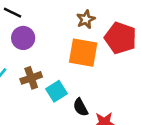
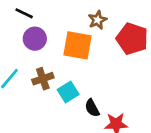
orange square: (83, 53) -> (77, 45), moved

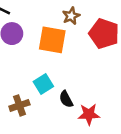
brown cross: (43, 79) -> (19, 105), moved

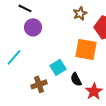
orange square: (52, 40) -> (86, 49), moved
red star: (89, 114) -> (94, 91), turned -30

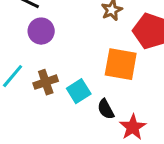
brown cross: (39, 84) -> (46, 82), moved

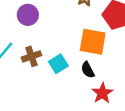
black semicircle: (106, 109) -> (88, 70), moved

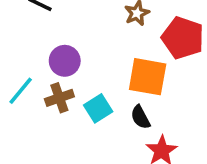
purple circle: (28, 15) -> (65, 61), moved

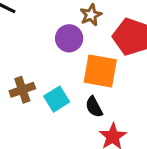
purple circle: (65, 61) -> (69, 38), moved

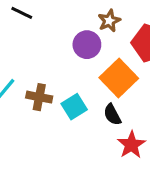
orange square: (100, 71) -> (119, 78), turned 36
brown cross: (22, 90) -> (39, 97), turned 30

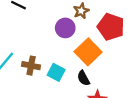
cyan square: (74, 107) -> (56, 72), turned -30

